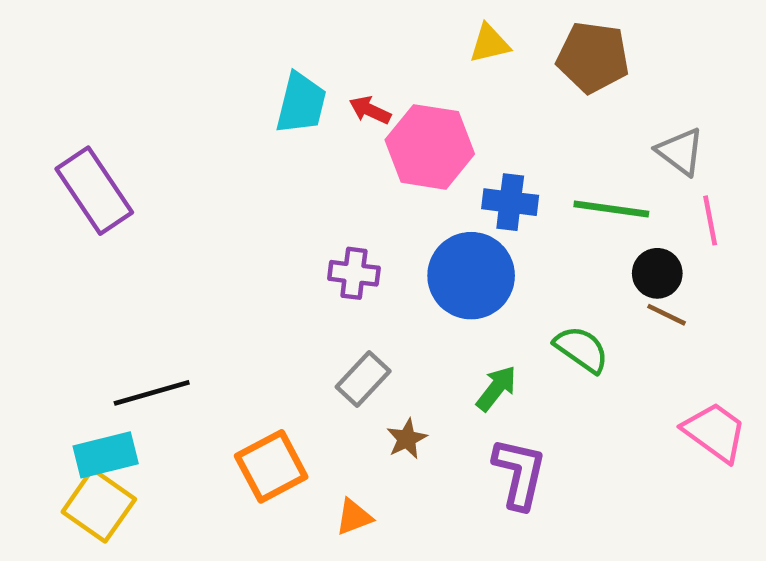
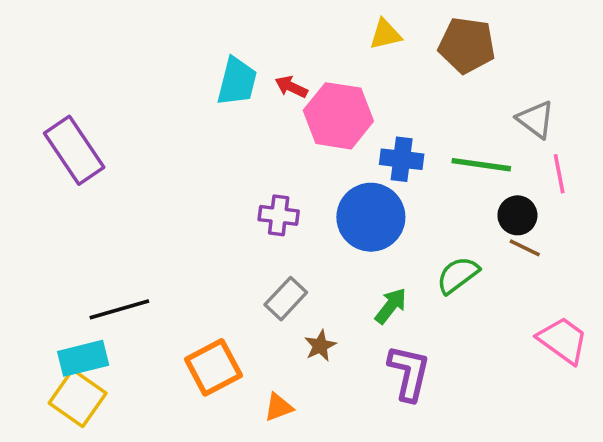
green semicircle: (581, 349) -> (458, 275), turned -72

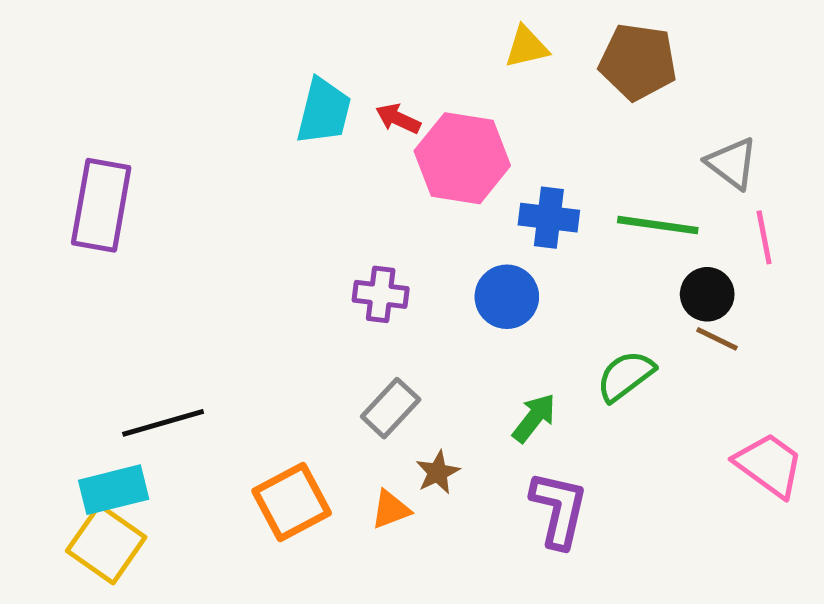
purple rectangle: (74, 150) -> (101, 205), turned 44
blue circle: (371, 217) -> (507, 297), size x0.7
orange triangle: (279, 407) -> (391, 509), moved

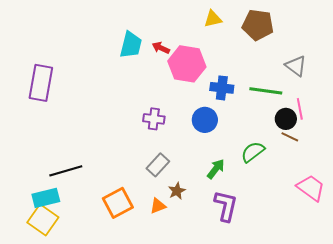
pink line: (764, 237) -> (300, 109), moved

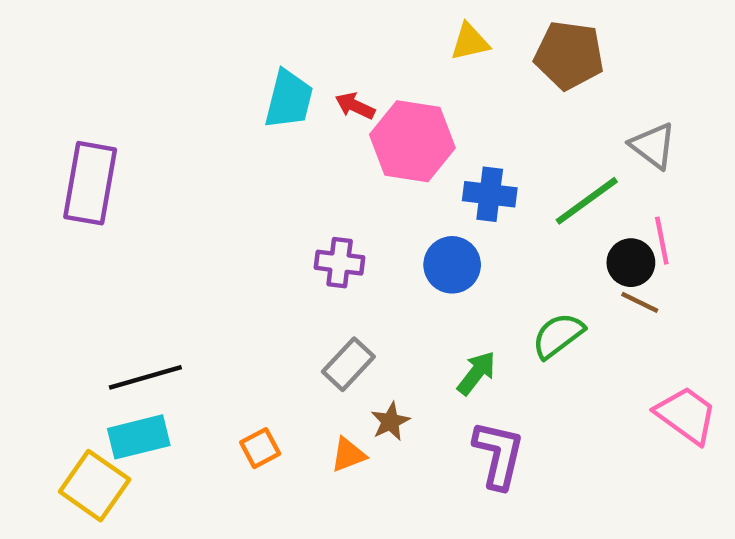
green line: (266, 91) -> (587, 201), turned -44
cyan rectangle: (46, 198) -> (139, 437), moved
orange square: (118, 203) -> (260, 448), size x0.6

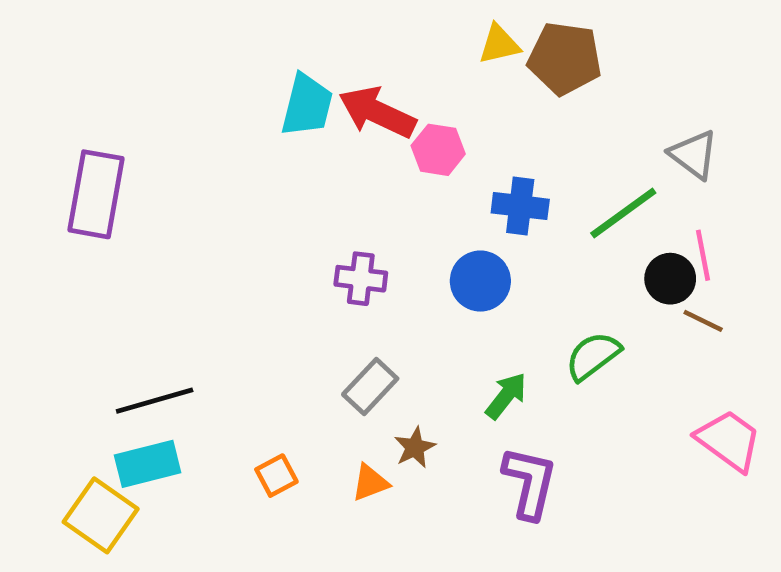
brown pentagon: (569, 55) -> (565, 58), moved
red arrow: (355, 106) -> (377, 112), size x1.8
pink hexagon: (412, 141) -> (438, 150), size x0.6
brown line: (640, 302) -> (703, 321), moved

